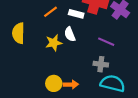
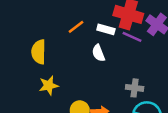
purple line: (106, 42) -> (132, 37), moved
yellow star: (54, 43) -> (49, 85), moved

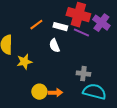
yellow star: (49, 85) -> (24, 62), moved

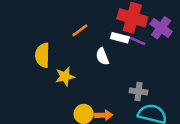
white rectangle: (60, 27) -> (120, 38), moved

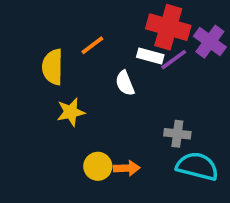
purple line: (136, 40) -> (174, 60), turned -60
yellow semicircle: (42, 55) -> (53, 67), moved

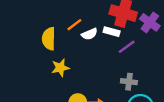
purple line: (174, 60) -> (127, 47), moved
white semicircle: (125, 83) -> (89, 34), moved, turned -91

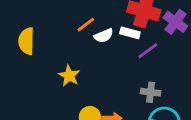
yellow semicircle: (49, 39) -> (26, 41), moved
yellow star: (60, 68) -> (69, 76), turned -30

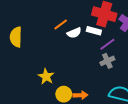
yellow star: (69, 76) -> (46, 76), moved
gray cross: (151, 92) -> (107, 61), moved, turned -32

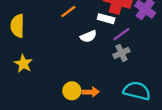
white semicircle: (74, 33) -> (88, 36), moved
yellow star: (46, 76) -> (23, 64), moved

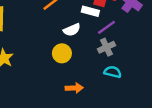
yellow circle: (72, 91) -> (62, 53), moved
cyan semicircle: (137, 91) -> (113, 72), moved, size x0.6

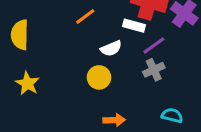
cyan semicircle: (113, 72) -> (172, 115), moved

